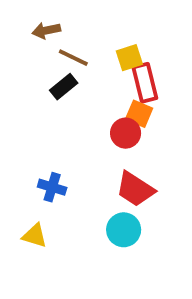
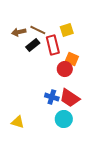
brown arrow: (46, 31) -> (19, 32), moved
red rectangle: (145, 83) -> (53, 45), moved
blue cross: (52, 187) -> (52, 97), moved

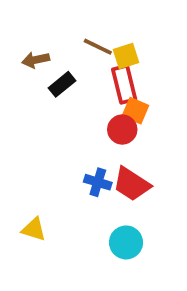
brown line: (38, 30) -> (98, 47), moved
red rectangle: (53, 45) -> (124, 84), moved
cyan circle: (64, 119) -> (126, 242), moved

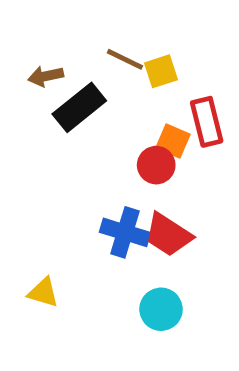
black rectangle: (62, 84) -> (79, 107), size x1.5
red rectangle: (124, 84) -> (207, 122), moved
blue cross: (98, 182) -> (125, 232), size x1.4

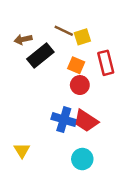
orange square: (173, 141) -> (76, 65), moved
yellow triangle: (43, 292) -> (22, 150), turned 42

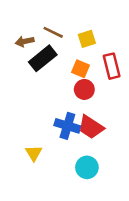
brown line: (64, 31) -> (53, 32), moved
yellow triangle: (22, 150) -> (34, 153), moved

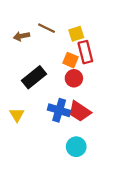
black rectangle: (43, 58) -> (34, 77), moved
red rectangle: (112, 66) -> (85, 52), moved
yellow triangle: (34, 153) -> (17, 115), moved

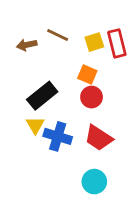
red rectangle: (85, 52) -> (117, 43), moved
blue cross: (59, 110) -> (58, 136), moved
yellow triangle: (17, 115) -> (35, 125), moved

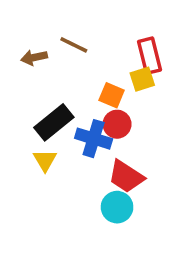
yellow square: (94, 42) -> (142, 79), moved
blue cross: (58, 136) -> (94, 139), moved
cyan circle: (94, 182) -> (117, 207), moved

